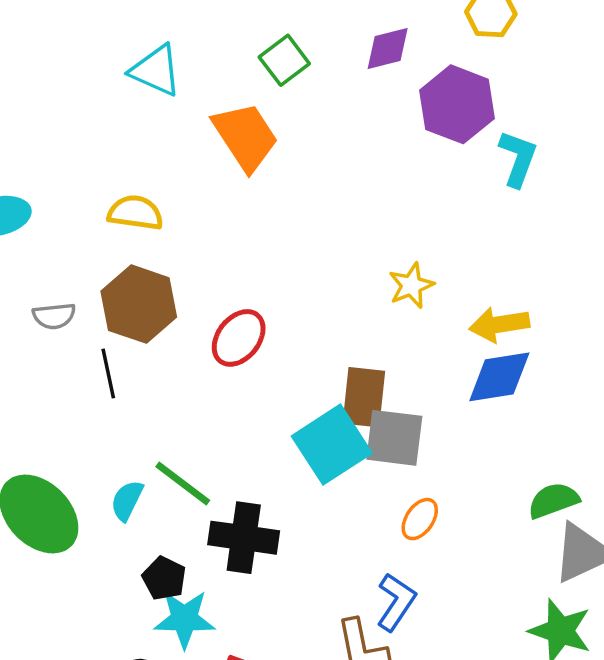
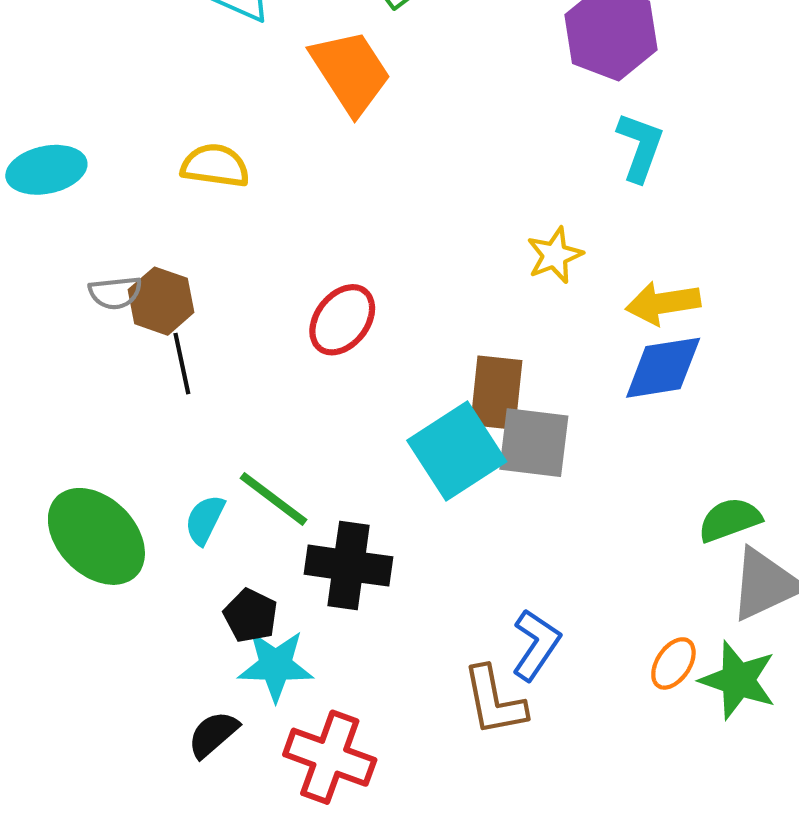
cyan L-shape: (518, 159) -> (640, 147), moved
brown hexagon: (139, 304) -> (161, 301), moved, size x0.7
orange ellipse: (420, 519) -> (673, 663), moved

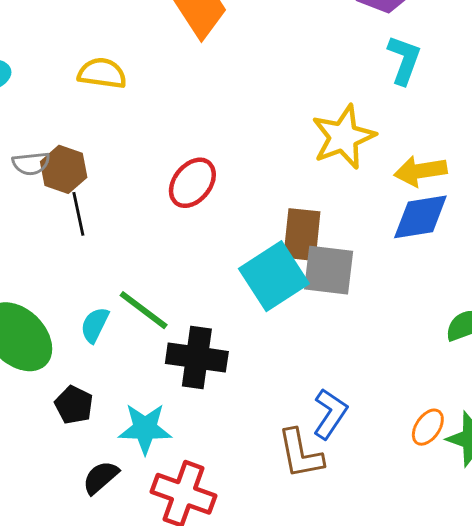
yellow star: (555, 255) -> (343, 137), size x1.6
black pentagon: (251, 616) -> (74, 405), moved

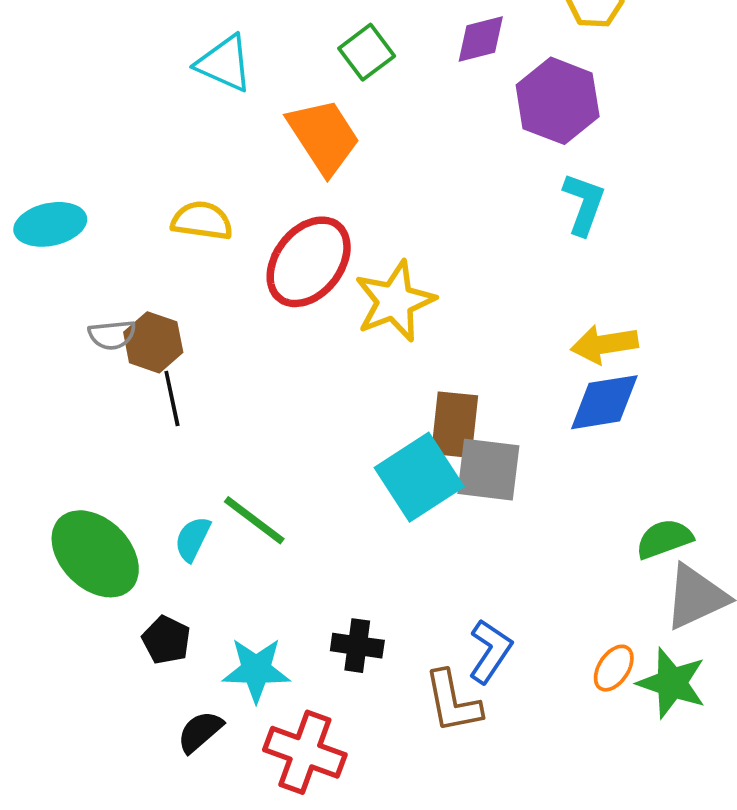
yellow star: (343, 137) -> (395, 301), moved
red ellipse: (192, 183) -> (309, 262), moved, size x1.4
black cross: (197, 357) -> (357, 646), moved, size x0.7

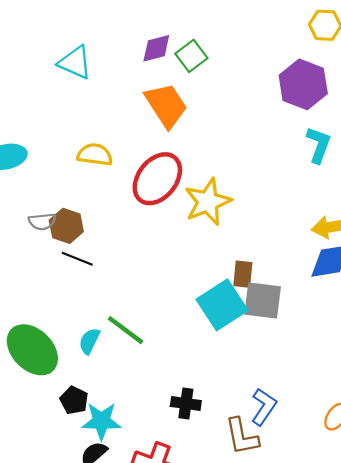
purple diamond: (481, 39) -> (156, 48), moved
cyan triangle: (224, 63) -> (75, 62), moved
black line: (172, 398) -> (77, 259), turned -56
brown rectangle: (455, 425) -> (243, 274), size x0.7
cyan star: (256, 670) -> (101, 421), moved

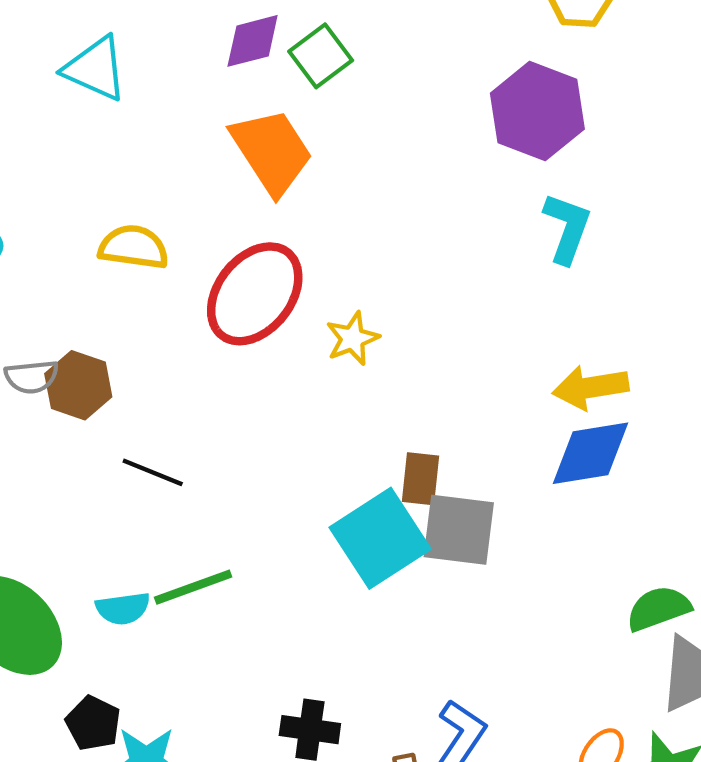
yellow star: (208, 202) -> (352, 338), size x0.6
black line: (77, 259) -> (153, 472), moved
green line: (126, 330) -> (193, 587), turned -57
cyan semicircle: (89, 341) -> (123, 608), turned -124

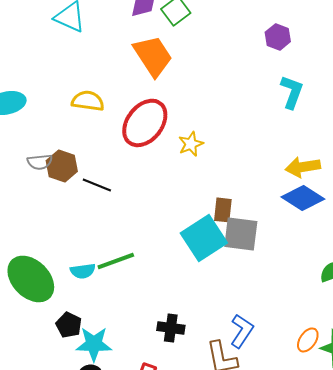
purple hexagon: (537, 111) -> (278, 37), size x0.6
blue diamond: (591, 453) -> (303, 198), turned 42
black line: (153, 472) -> (97, 185), moved

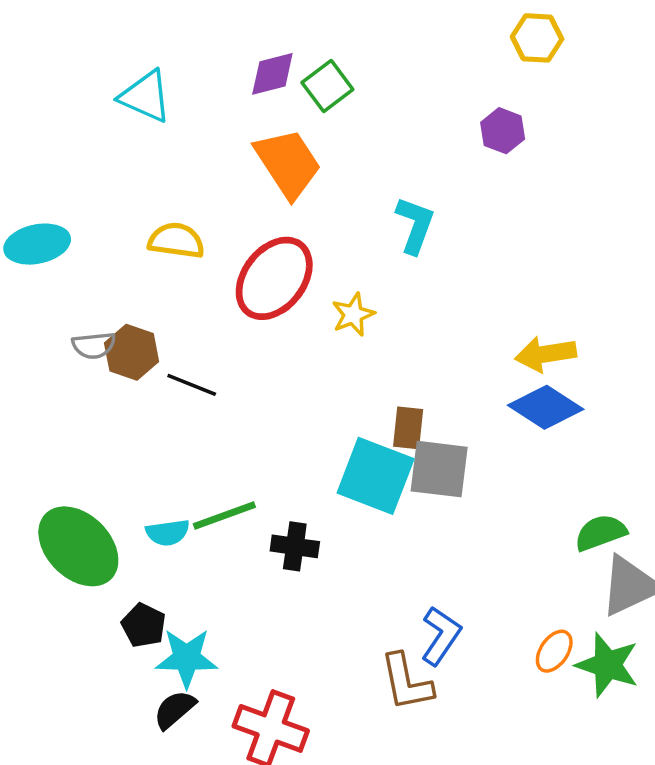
cyan L-shape: (292, 92) -> (415, 225), moved
cyan square: (204, 238) -> (376, 476), turned -36
black cross: (171, 328) -> (295, 546), moved

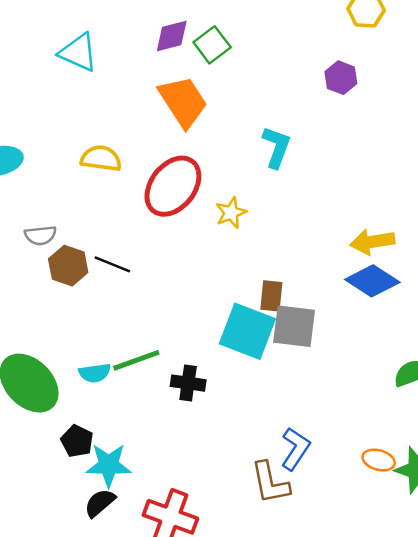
brown hexagon: (132, 352) -> (68, 266), moved
orange ellipse: (554, 651) -> (379, 460), turned 72

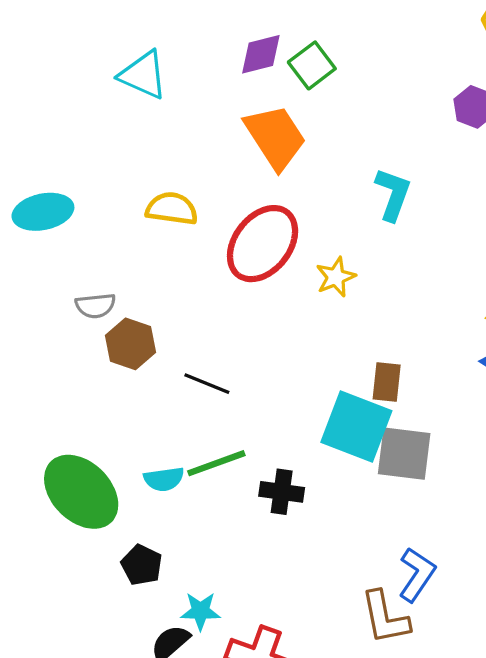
black line: (112, 264) -> (207, 384), moved
gray square: (294, 326) -> (404, 454), moved
cyan star: (109, 465) -> (200, 611), moved, size x0.7

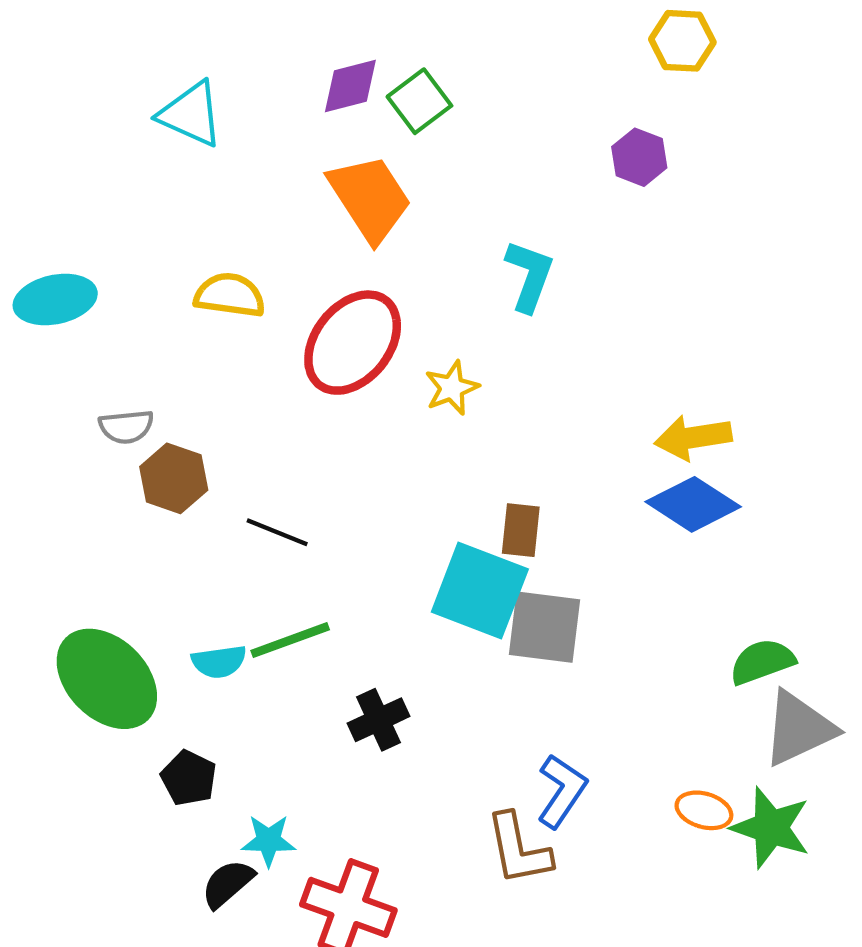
black cross: (282, 492) -> (378, 720), moved, turned -33

